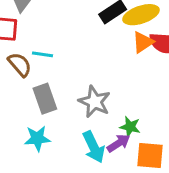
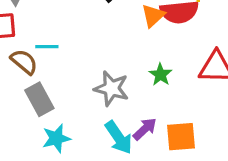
gray rectangle: (45, 99) -> (39, 99), moved
green star: (130, 127) -> (160, 75), moved, turned 30

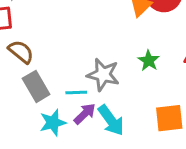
cyan line: (47, 47) -> (76, 93), moved
purple arrow: (145, 129) -> (85, 114), moved

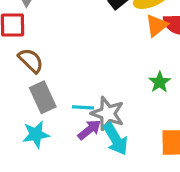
gray star: (103, 75) -> (108, 114), moved
cyan star: (53, 123) -> (36, 134), moved

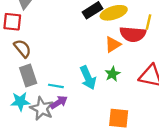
orange triangle: (157, 25) -> (113, 44), moved
gray star: (108, 114) -> (42, 109), moved
cyan arrow: (116, 139) -> (88, 78), moved

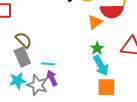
brown semicircle: (22, 48) -> (24, 40), moved
cyan arrow: (88, 78) -> (101, 66), moved
purple arrow: (59, 102) -> (52, 78), turned -77

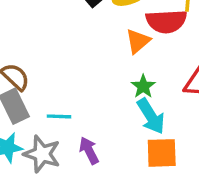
purple arrow: (52, 78) -> (89, 150), moved

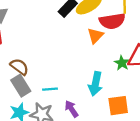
green star: (143, 86) -> (122, 63), moved
cyan arrow: (151, 116) -> (95, 84), moved, turned 50

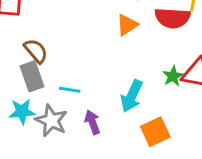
orange triangle: (95, 36) -> (127, 25), moved
orange square: (118, 106) -> (155, 132), turned -30

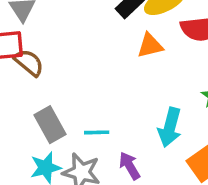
orange triangle: (127, 25) -> (150, 45), turned 30
brown semicircle: (36, 51) -> (29, 63), moved

